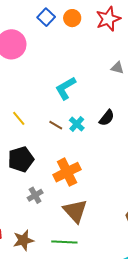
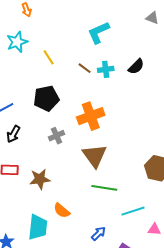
cyan cross: (77, 124) -> (106, 69), turned 35
green line: (64, 242) -> (104, 188), moved

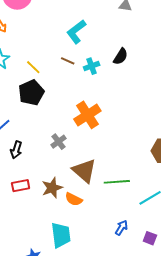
brown line: (85, 68) -> (68, 61), moved
black pentagon: (46, 98) -> (31, 93), moved
brown triangle: (95, 156) -> (84, 171), moved
orange semicircle: (62, 211) -> (74, 199), moved

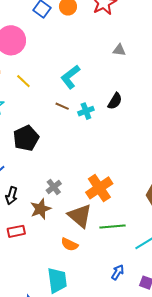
yellow line: (33, 67) -> (23, 81), moved
orange cross: (87, 115) -> (99, 188), moved
brown star: (52, 188) -> (41, 209), moved

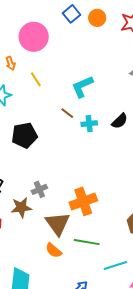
orange semicircle: (69, 244) -> (54, 250), moved

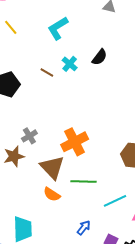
brown line: (67, 113) -> (47, 72), moved
cyan cross: (89, 124) -> (70, 64), turned -35

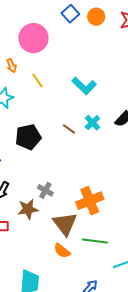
cyan L-shape: (58, 28) -> (84, 86), turned -110
gray cross: (29, 136) -> (45, 190), turned -35

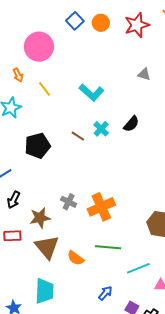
gray cross: (45, 190) -> (69, 202), moved
brown triangle: (65, 224) -> (47, 247), moved

